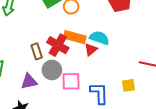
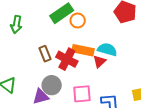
brown rectangle: (37, 51) -> (45, 54), moved
gray circle: (52, 70) -> (52, 85), moved

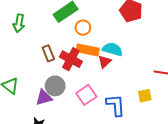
orange circle: (78, 21) -> (83, 28), moved
pink square: (82, 94) -> (86, 95), turned -30

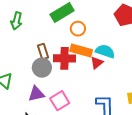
red cross: (71, 59) -> (64, 58), turned -30
gray circle: (55, 86) -> (42, 68), moved
pink square: (86, 95) -> (60, 101), moved

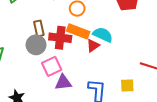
purple triangle: (36, 94) -> (63, 82), moved
pink square: (60, 101) -> (52, 66), moved

